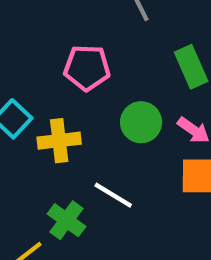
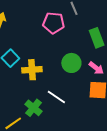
pink pentagon: (87, 68) -> (54, 23), moved

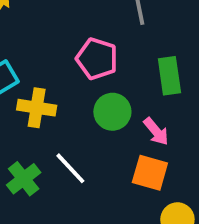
pink pentagon: (54, 23) -> (97, 59), moved

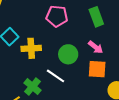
green circle: (112, 112) -> (68, 54), moved

